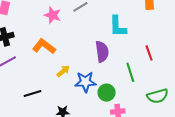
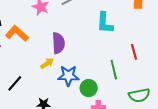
orange L-shape: (44, 46) -> (17, 33), moved
purple semicircle: (102, 52) -> (58, 43), moved
black line: (33, 93) -> (15, 83), turned -36

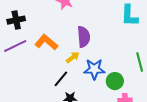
orange L-shape: (17, 33) -> (46, 42), moved
black line: (15, 83) -> (61, 79), moved

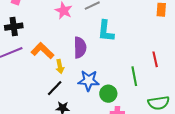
cyan L-shape: (129, 16) -> (106, 31), moved
yellow arrow: (73, 57) -> (60, 67), moved, turned 112

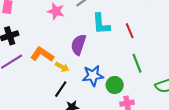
purple semicircle: (80, 47) -> (78, 45), turned -150
red line: (155, 59) -> (130, 31), moved
yellow arrow: (60, 67) -> (62, 67), turned -40

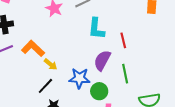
purple semicircle: (78, 45) -> (102, 60), moved

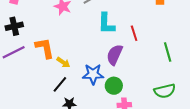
orange L-shape: (33, 49) -> (45, 48), turned 40
green line: (125, 74) -> (168, 52), moved

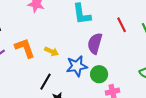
red line: (134, 33) -> (122, 25), moved
yellow arrow: (63, 62) -> (52, 51), moved

